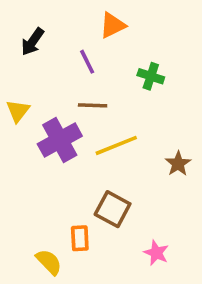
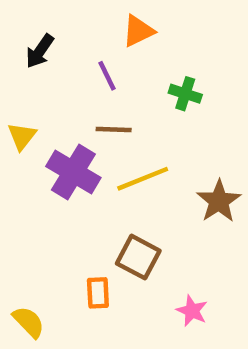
purple cross: (60, 140) -> (73, 172), turned -30
brown star: (178, 164) -> (219, 201), size x1.4
yellow semicircle: (49, 262) -> (29, 322), moved

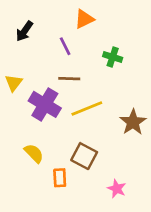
yellow semicircle: (29, 322) -> (34, 153), moved

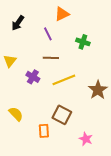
purple cross: (45, 104) -> (33, 77), size x0.6
yellow semicircle: (34, 153) -> (16, 114), moved

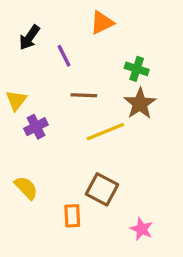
purple line: (48, 34) -> (64, 56), moved
purple cross: (33, 77) -> (36, 127), moved, turned 32
brown star: (98, 90) -> (140, 104), moved

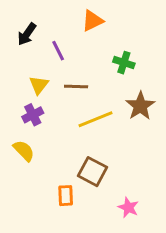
yellow triangle: (16, 100) -> (39, 85), moved
brown star: (140, 104) -> (140, 106), moved
yellow semicircle: (26, 188) -> (24, 151), moved

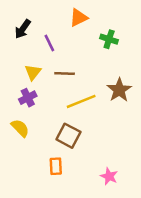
green cross: (124, 63) -> (109, 39), moved
brown square: (93, 172) -> (68, 136), moved

